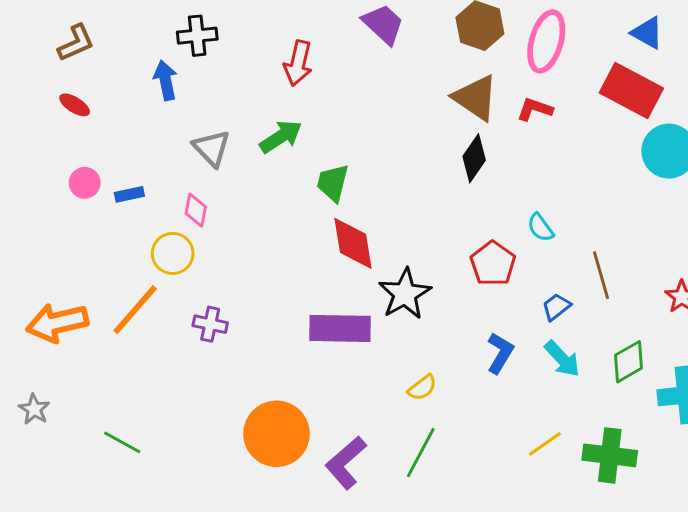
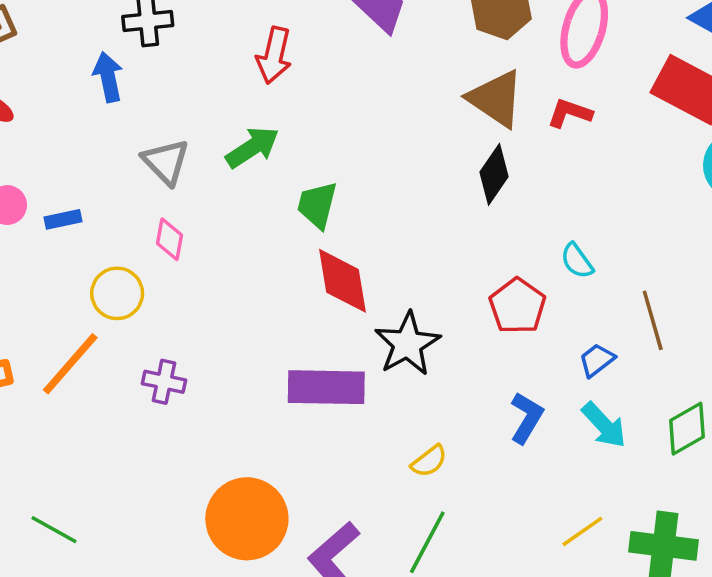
pink diamond: (196, 210) -> (169, 239), moved

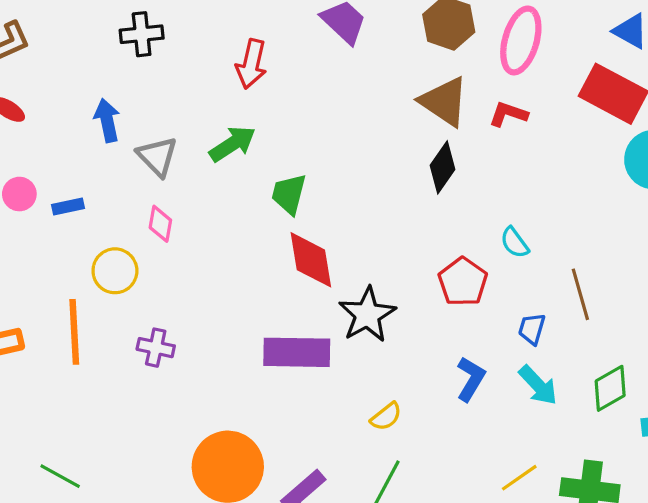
blue arrow: (108, 77) -> (107, 120), moved
blue trapezoid: (597, 360) -> (532, 329), turned -36
orange line: (70, 364) -> (74, 332), turned -44

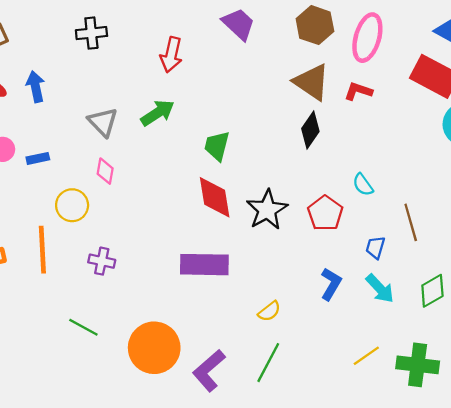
blue arrow: (107, 120) -> (36, 87), moved
green trapezoid: (289, 194) -> (217, 146), moved
black star: (367, 315) -> (267, 210), moved
green line: (60, 476) -> (83, 327), moved

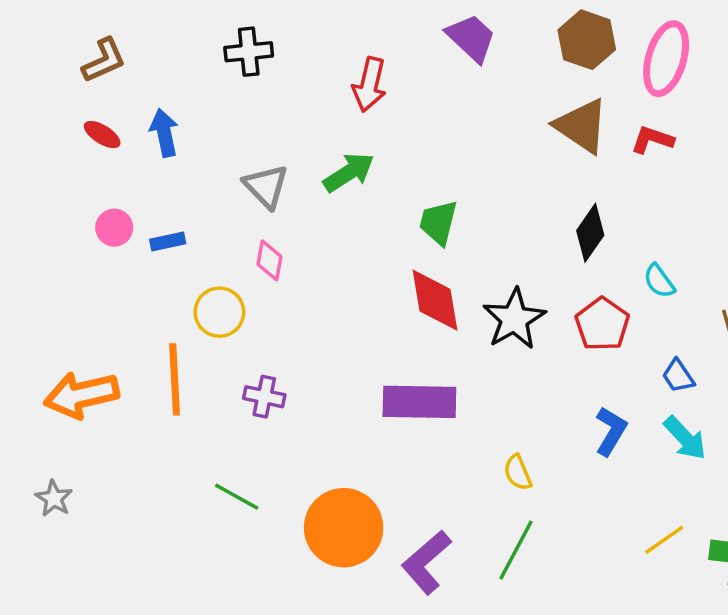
black diamond: (310, 130) -> (590, 233), moved
blue trapezoid: (375, 247) -> (678, 376), turned -50
yellow semicircle: (269, 311) -> (518, 473), turned 105

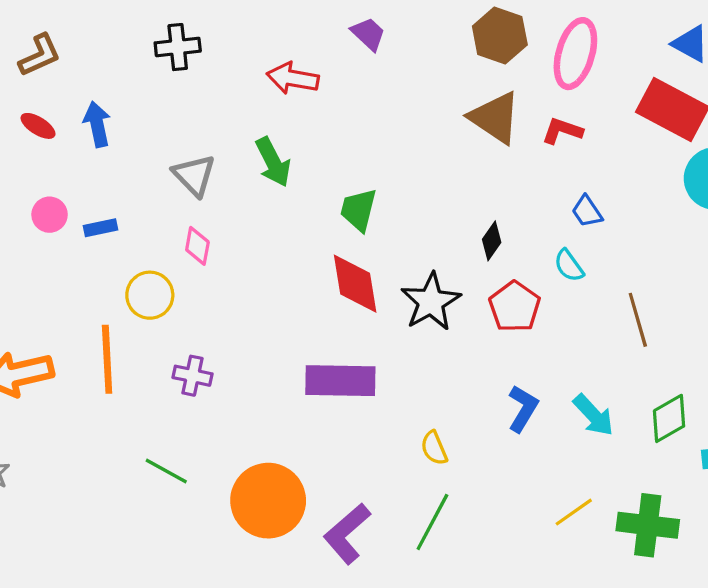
purple trapezoid: (471, 38) -> (368, 34), moved, size x0.7
red arrow: (369, 85) -> (293, 78), turned 87
green arrow: (349, 172) -> (273, 162), turned 96
black diamond: (590, 233) -> (492, 241), moved, size x0.7
blue trapezoid: (678, 376) -> (587, 211), moved

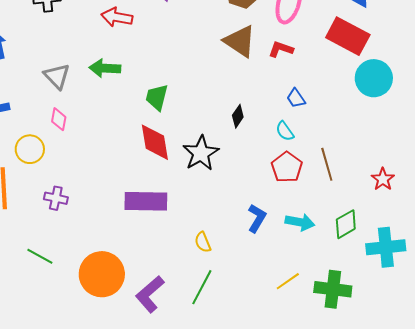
green arrow: (273, 162) -> (105, 68), turned 120
red pentagon: (515, 307) -> (287, 167), moved
cyan arrow: (593, 415) -> (300, 222), turned -36

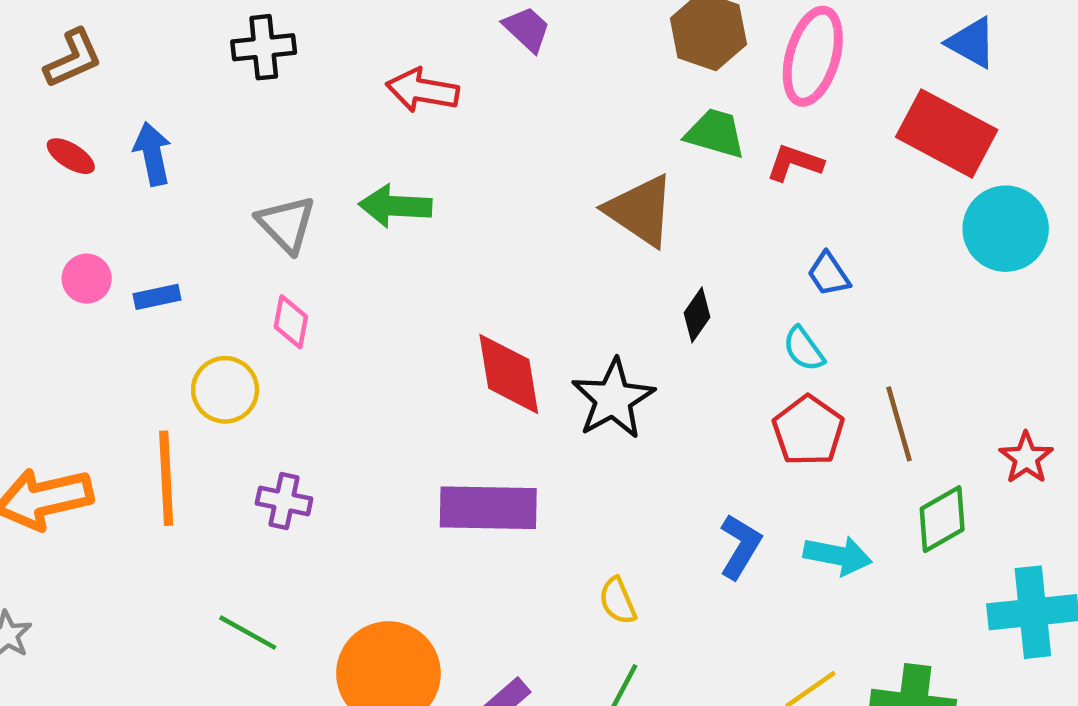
brown triangle: (240, 41) -> (640, 211), moved
green trapezoid: (157, 97) -> (715, 133), moved, turned 92
green diamond: (346, 224) -> (942, 519), moved

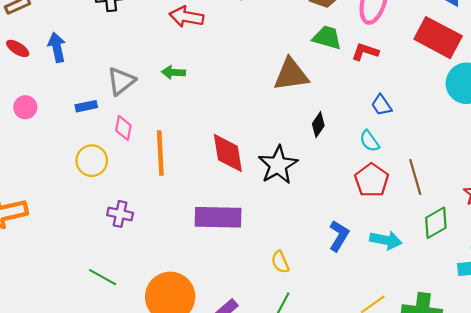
green arrow: (395, 206) -> (173, 72), size x0.7
brown triangle: (640, 211) -> (291, 75), turned -42
gray triangle: (286, 224) -> (121, 81), turned 36
blue rectangle: (157, 297) -> (86, 106), moved
orange line: (166, 478) -> (160, 153), moved

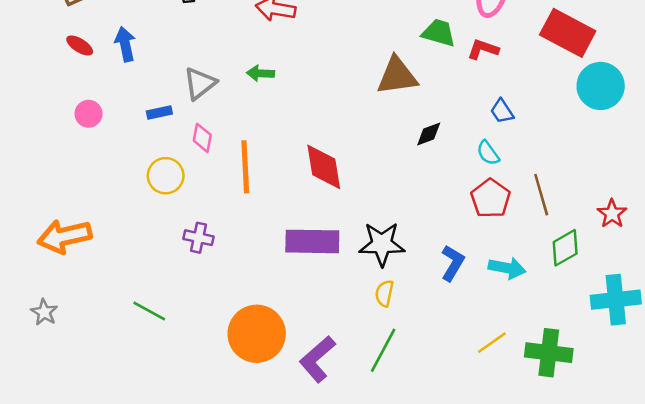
black diamond: (318, 125) -> (429, 134), turned 35
black star: (278, 165) -> (382, 244), moved, turned 30
yellow semicircle: (280, 262) -> (384, 293), turned 35
green line: (103, 277) -> (149, 311), moved

